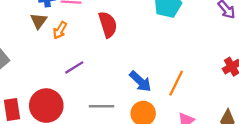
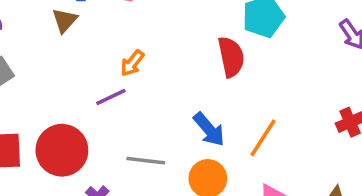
red semicircle: (108, 24) -> (231, 57), moved
orange arrow: (60, 30) -> (132, 63), moved

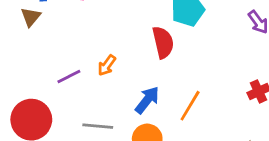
orange arrow: (132, 63) -> (107, 65), moved
blue arrow: (209, 129) -> (147, 100), turned -100

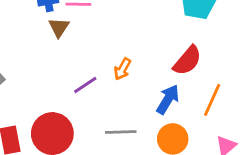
brown triangle: (31, 17) -> (59, 27), moved
red semicircle: (163, 42) -> (187, 61), moved, turned 60

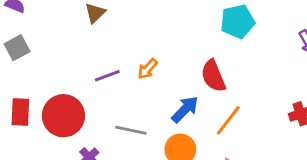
red semicircle: (187, 61) -> (213, 76), turned 104

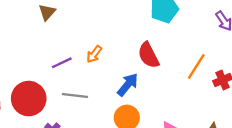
orange line: (228, 120) -> (196, 67), moved
gray line: (131, 130) -> (75, 96), moved

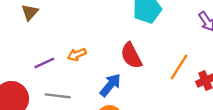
orange arrow: (94, 54) -> (77, 54), turned 30

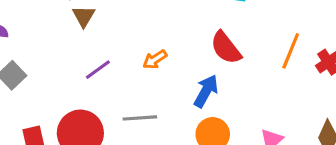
purple line: (44, 63) -> (98, 70), moved

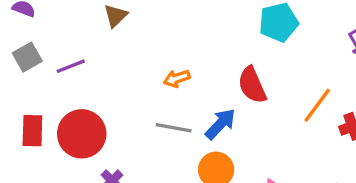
purple line: (98, 70) -> (71, 66), moved
gray line: (140, 118) -> (174, 128), moved

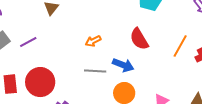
blue arrow: (220, 124) -> (123, 65), turned 75

